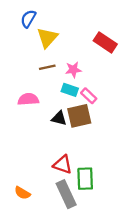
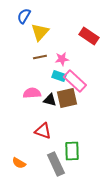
pink rectangle: (89, 96) -> (75, 81), size x1.6
pink semicircle: (28, 99) -> (32, 93), moved
red triangle: (63, 164) -> (43, 131), moved

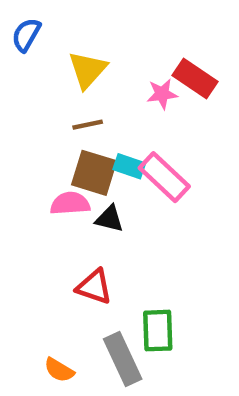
blue semicircle: (24, 16) -> (26, 35), moved
pink star: (62, 59) -> (162, 94), moved
brown square: (67, 98) -> (94, 173), moved, turned 30
orange semicircle: (19, 163) -> (59, 370), moved

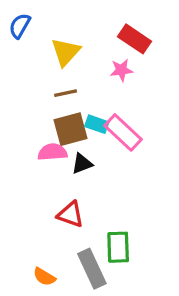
red rectangle: (195, 79) -> (134, 39), moved
brown square: (94, 173) -> (71, 129), turned -32
black triangle: (109, 219) -> (82, 164), turned -35

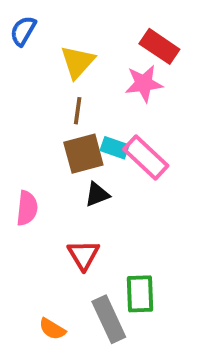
pink star: (121, 70) -> (144, 83), size x1.4
brown line: (66, 93) -> (78, 111), turned -70
pink semicircle: (52, 152) -> (27, 208), moved, turned 100
red triangle: (71, 214) -> (83, 255), turned 40

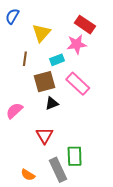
brown line: (78, 111) -> (25, 59), moved
cyan rectangle: (115, 148) -> (57, 60), moved, turned -40
pink semicircle: (27, 208) -> (14, 111), turned -138

